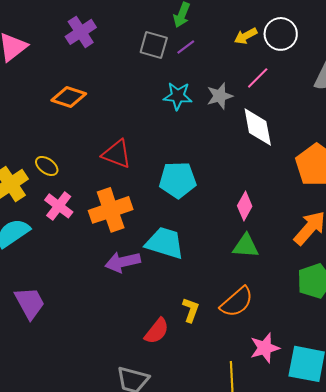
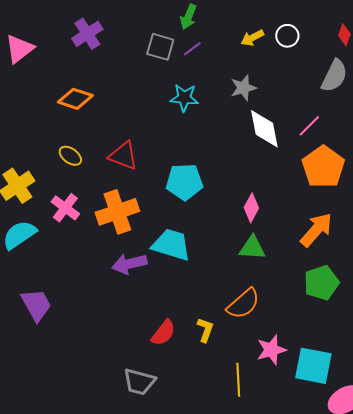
white circle: (281, 34) -> (287, 36), size x0.7
pink line: (258, 78) -> (309, 126), moved
gray star: (220, 96) -> (243, 88), moved
yellow ellipse: (47, 166) -> (70, 156), moved
yellow L-shape: (191, 310) -> (205, 330), moved

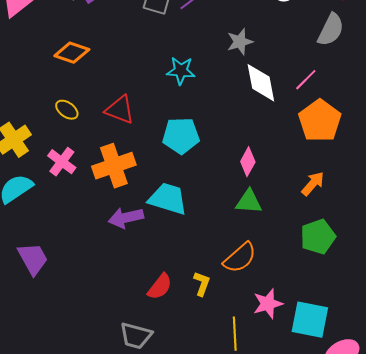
cyan star: (184, 98) -> (181, 71), moved
orange arrow: (316, 230) -> (313, 184), size x0.7

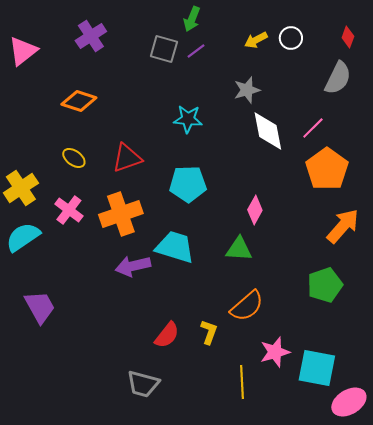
red triangle: (120, 110) -> (127, 158), turned -40
orange arrow: (313, 184) -> (343, 226), moved, size x1.4
green triangle: (249, 202) -> (239, 249), moved

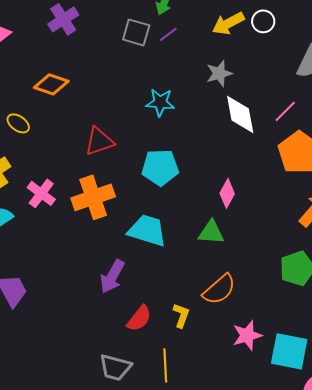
yellow arrow: (256, 40) -> (228, 23), size x1.4
yellow ellipse: (74, 158) -> (18, 123), moved
purple arrow: (133, 266) -> (112, 276), moved, turned -48
yellow line: (242, 382) -> (165, 365), moved

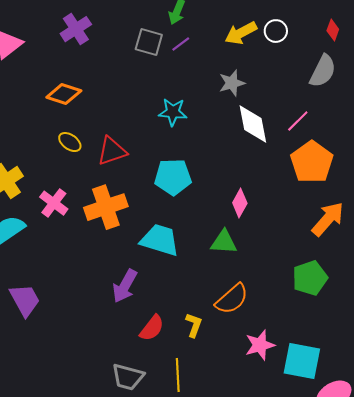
yellow ellipse: (18, 123) -> (70, 142), moved

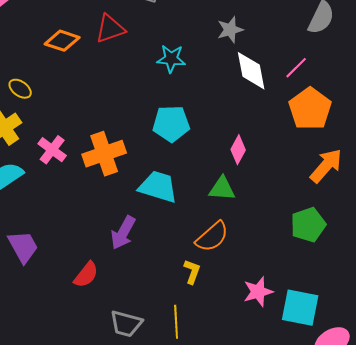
yellow ellipse: (70, 142) -> (20, 89), moved
red triangle: (112, 151) -> (110, 29), moved
orange semicircle: (232, 299) -> (212, 237), moved
red semicircle: (152, 328) -> (86, 275), moved

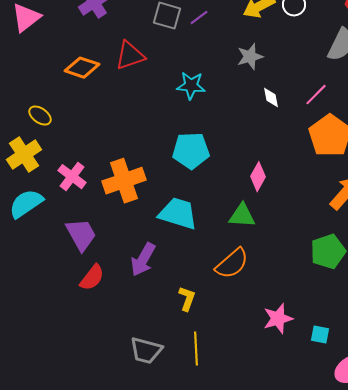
white diamond: (251, 71) -> (271, 98), size x0.5
purple trapezoid: (23, 247) -> (81, 235), moved
yellow L-shape: (192, 272) -> (187, 299), moved
red semicircle: (86, 275) -> (92, 278), moved
cyan square: (300, 308) -> (320, 335), size x0.5

